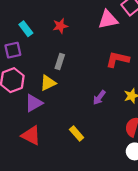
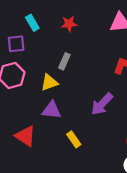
purple arrow: (99, 98) -> (102, 104), size x1.5
purple triangle: (34, 103) -> (52, 110), moved, turned 30

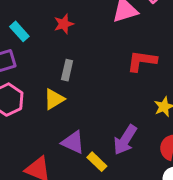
purple arrow: (102, 104) -> (125, 140), moved
purple triangle: (52, 110) -> (73, 142), moved, turned 30

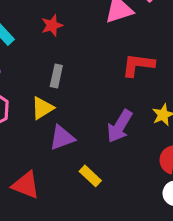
purple arrow: (125, 140) -> (120, 126), moved
purple triangle: (73, 142) -> (62, 138), moved, turned -45

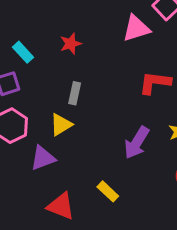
purple triangle: (62, 138) -> (43, 158), moved
red triangle: (26, 185) -> (61, 206), moved

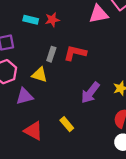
cyan rectangle: (23, 52) -> (31, 20), moved, turned -40
red L-shape: (155, 83) -> (75, 53), moved
yellow triangle: (61, 125) -> (40, 75), turned 42

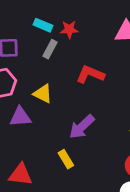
gray rectangle: (51, 54) -> (50, 49), moved
purple arrow: (90, 93) -> (82, 127), moved
red triangle: (33, 131) -> (20, 175), moved, turned -30

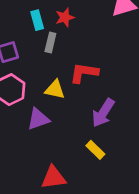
cyan rectangle: (43, 25) -> (37, 20), turned 66
red L-shape: (90, 74) -> (84, 73), moved

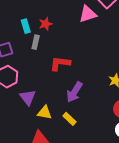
yellow triangle: (55, 90) -> (45, 113), moved
purple triangle: (38, 119) -> (28, 97), turned -48

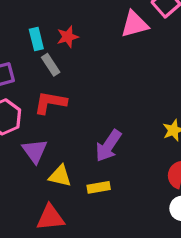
gray rectangle: (36, 42) -> (51, 65), turned -48
red L-shape: (60, 63) -> (50, 103), moved
yellow rectangle: (69, 119) -> (99, 187), turned -56

